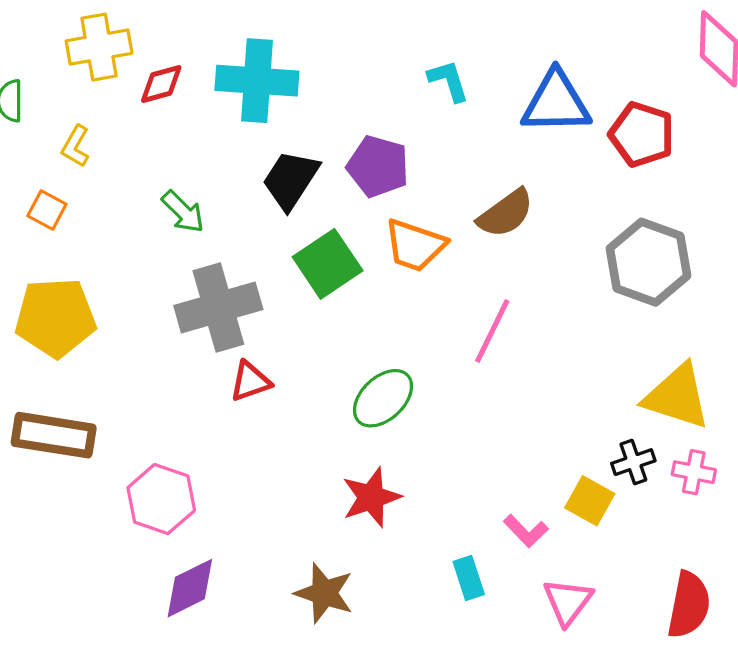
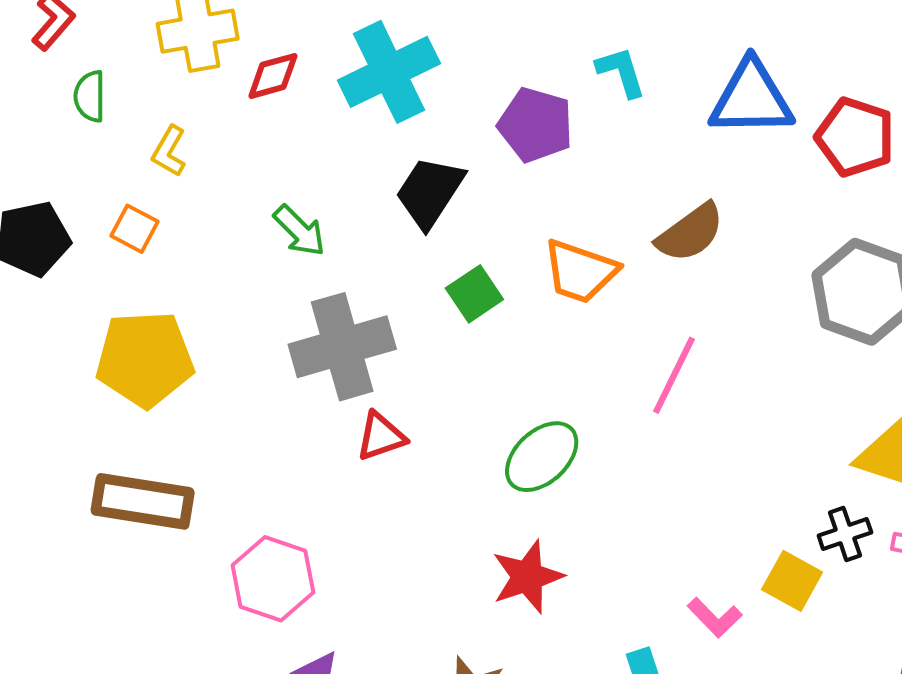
cyan cross: (257, 81) -> (389, 72), turned -30
purple pentagon: (378, 166) -> (536, 125), moved
green square: (328, 264) -> (474, 294), size x0.7

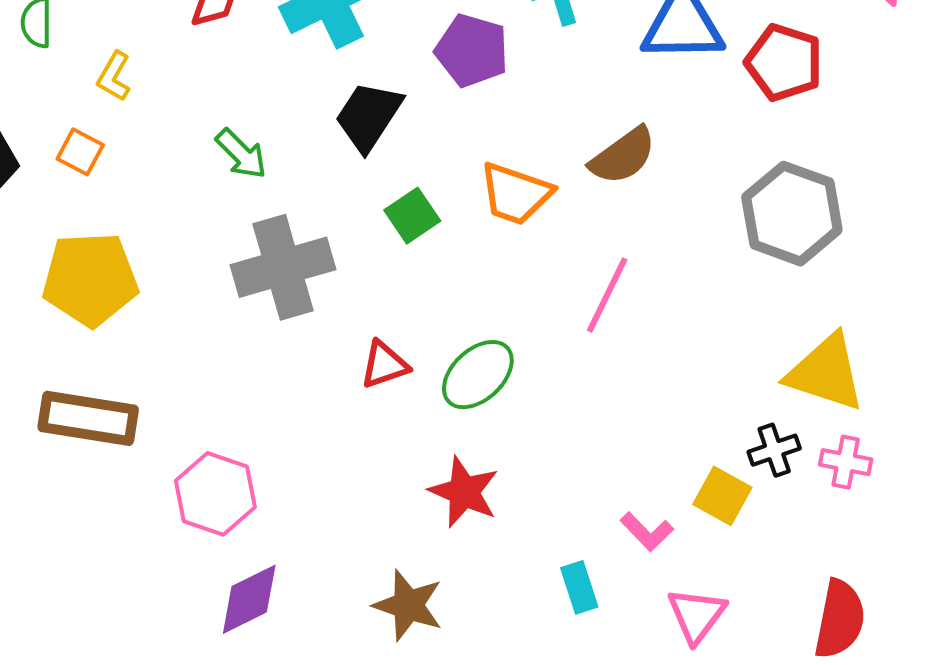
red triangle: (381, 436) -> (384, 365), moved
red star: (527, 577) -> (464, 492), turned -30

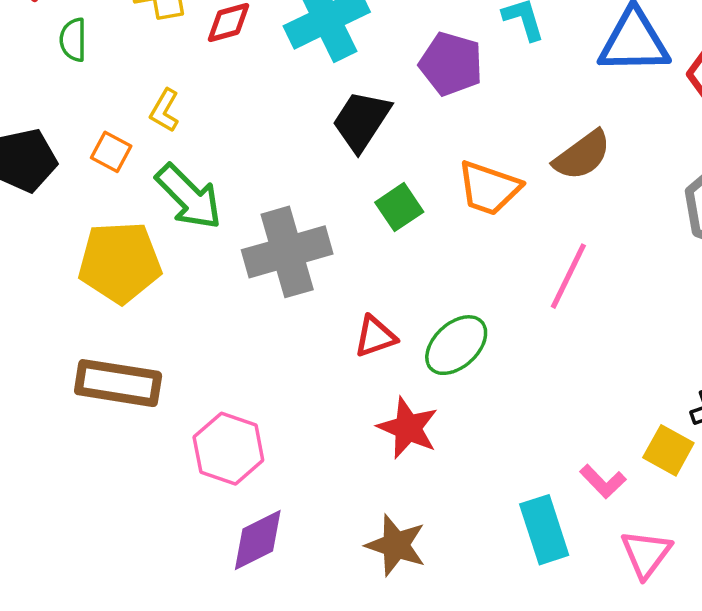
yellow L-shape: (114, 76) -> (165, 110), moved
green arrow: (241, 154) -> (189, 197), moved, size x1.5
red star: (464, 492) -> (408, 428), moved
cyan rectangle: (579, 587) -> (544, 530), size x1.5

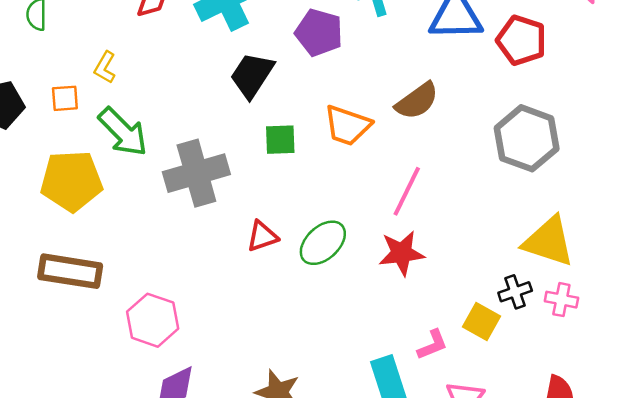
orange square: (111, 152) -> (65, 98), turned -32
green square: (399, 207) -> (280, 140), turned 32
red star: (408, 428) -> (402, 253), moved, turned -30
pink L-shape: (603, 481) -> (432, 345), turned -68

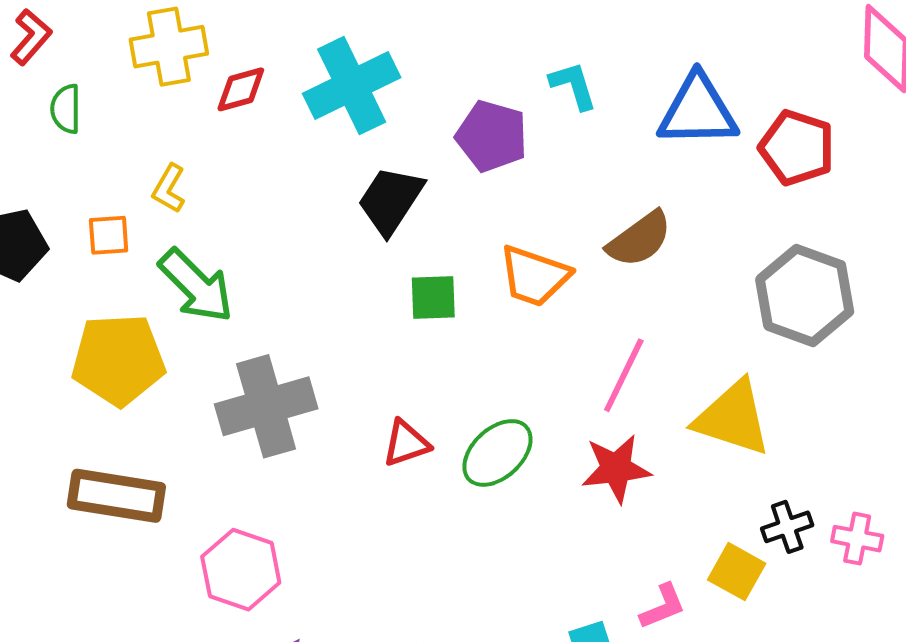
gray cross: (196, 173) -> (266, 406), moved
yellow triangle: (549, 241) -> (733, 418), moved

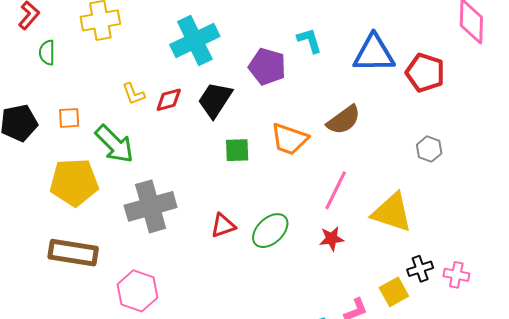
red diamond: (241, 89) -> (169, 100), moved
yellow L-shape: (169, 189) -> (133, 94), moved, turned -50
gray hexagon: (805, 295) -> (429, 149), size x0.5
red star: (616, 469) -> (332, 239), size x0.7
yellow square: (737, 572) -> (394, 292), turned 32

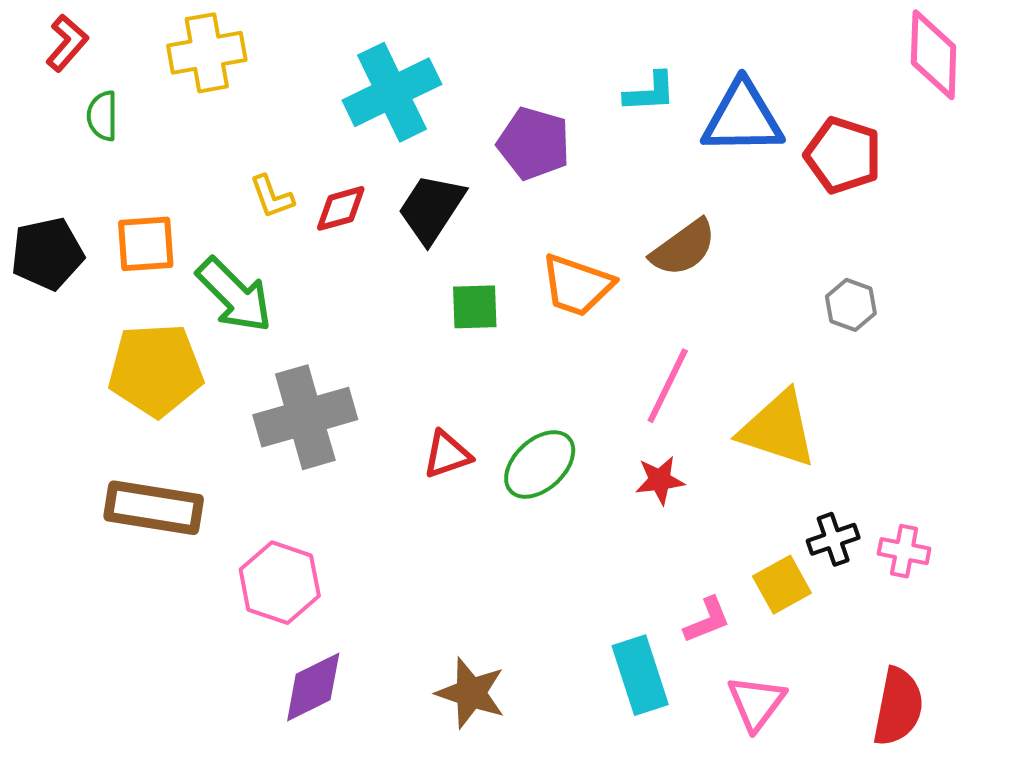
cyan L-shape: (309, 40) -> (650, 92), moved, turned 104
orange square: (69, 118) -> (146, 244), size x1.4

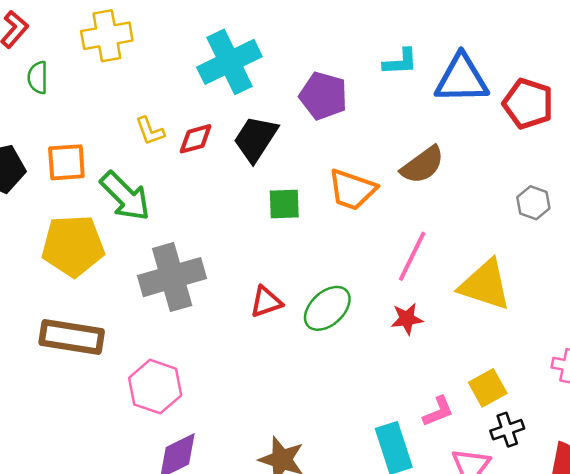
black cross: (833, 539) -> (507, 430), moved

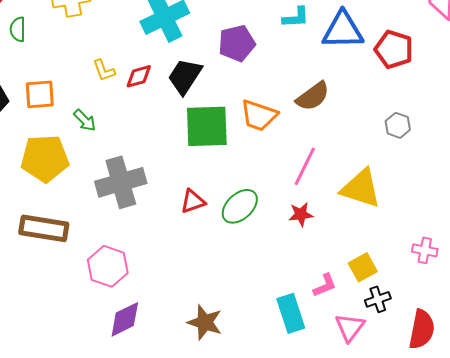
purple pentagon: (323, 96) -> (237, 43), turned -30
green arrow: (125, 196) -> (85, 120), size x0.6
green square: (284, 204) -> (207, 126), size x1.8

